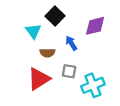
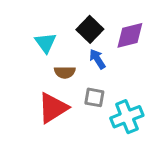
black square: (55, 16) -> (90, 29), moved

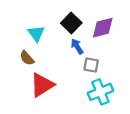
brown semicircle: (65, 72) -> (27, 58), moved, turned 49
gray square: (94, 97) -> (91, 65), moved

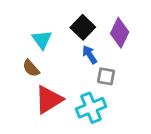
purple diamond: (103, 28) -> (120, 33), turned -50
cyan cross: (100, 92) -> (91, 108), moved

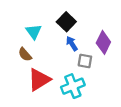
purple diamond: (120, 33) -> (103, 42), moved

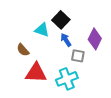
cyan triangle: (34, 32) -> (42, 30), moved, turned -35
red triangle: (39, 80) -> (36, 73), turned 35

